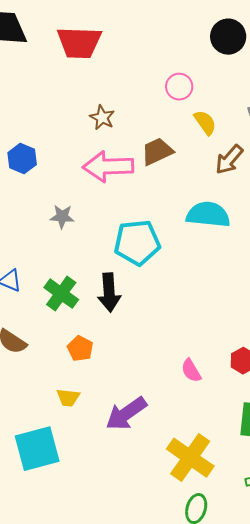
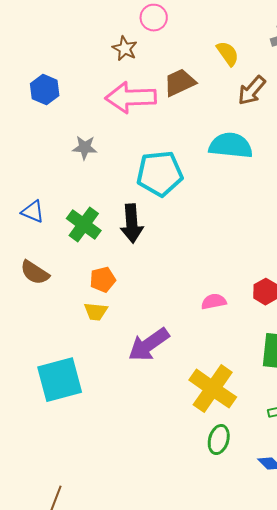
pink circle: (179, 87) -> (154, 18), moved
orange pentagon: (80, 349) -> (103, 280), turned 30
pink semicircle: (191, 371) -> (214, 302), turned 110
yellow trapezoid: (68, 398) -> (96, 312), moved

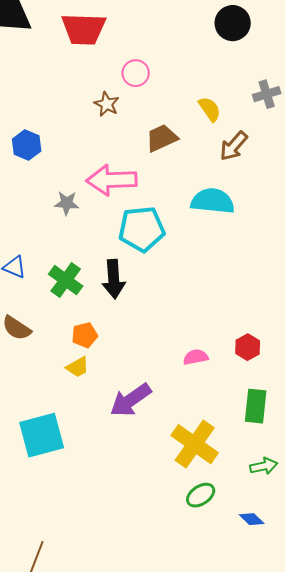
pink arrow: (131, 98) -> (112, 180), moved
yellow trapezoid: (96, 312) -> (78, 367), turned -35
green ellipse: (219, 440) -> (201, 495), turned 40

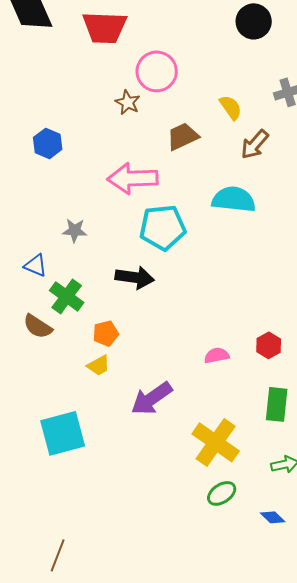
pink circle: (136, 73) -> (157, 71), size x1.5
gray star: (67, 203) -> (75, 230), moved
black arrow: (114, 279) -> (135, 277), turned -78
green cross: (66, 280) -> (67, 296), moved

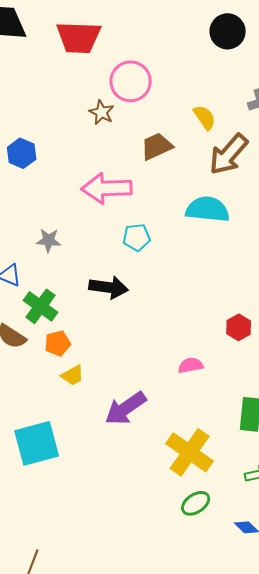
brown arrow: (255, 144) -> (229, 154), size x1.4
cyan pentagon: (163, 227) -> (137, 237), size x0.6
orange pentagon: (106, 333) -> (58, 343), moved
red hexagon: (269, 345) -> (239, 327), moved

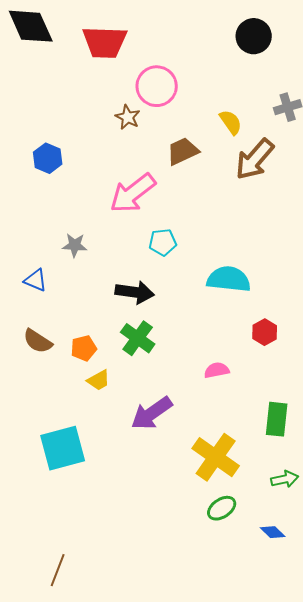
pink arrow: (107, 188) -> (133, 193), turned -36
cyan semicircle: (208, 209) -> (229, 279), moved
green cross: (41, 306) -> (138, 338), moved

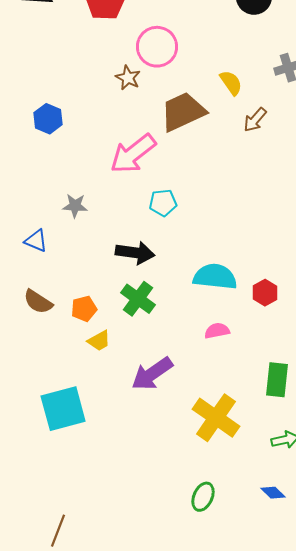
brown trapezoid: (183, 151) -> (183, 112), size x1.4
brown arrow: (255, 159) -> (255, 120), size x0.6
cyan semicircle: (229, 279) -> (215, 277), moved
green ellipse: (222, 508) -> (203, 497), moved, turned -32

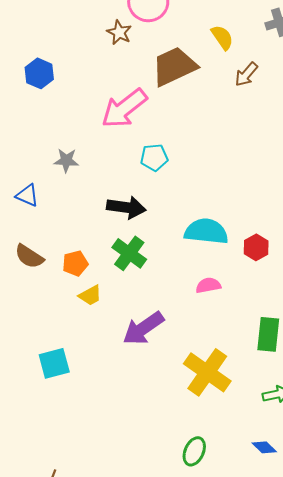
cyan square: (63, 409) -> (54, 363), size x0.7

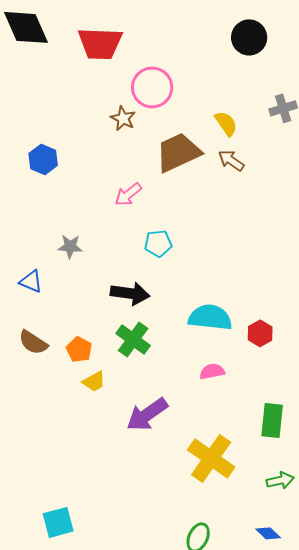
brown arrow: (246, 74) -> (231, 160), moved, turned 84
pink arrow: (124, 108) -> (128, 194), size x0.6
orange pentagon: (75, 263) -> (79, 349), turned -30
cyan square: (54, 363) -> (58, 522), moved

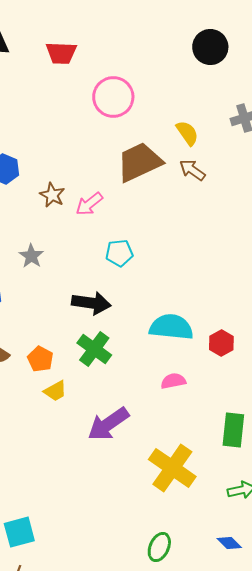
red trapezoid: (100, 43) -> (61, 53), size x0.7
brown star: (123, 118) -> (52, 195), moved
gray star: (70, 246) -> (31, 256), turned 30

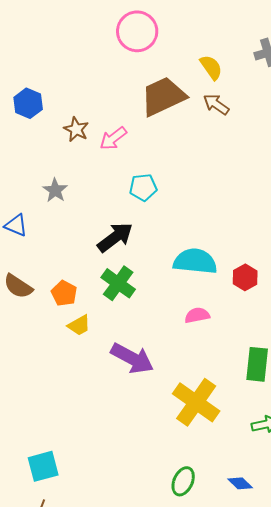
black arrow: (91, 303) -> (115, 237), turned -45
purple arrow: (108, 424) -> (132, 358), turned -117
blue diamond: (229, 543) -> (240, 483), moved

